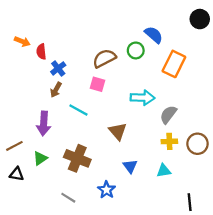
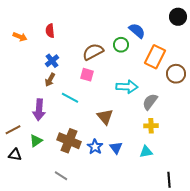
red semicircle: (41, 52) -> (50, 31), moved
brown circle: (198, 144) -> (176, 74), moved
blue star: (106, 190) -> (95, 147), moved

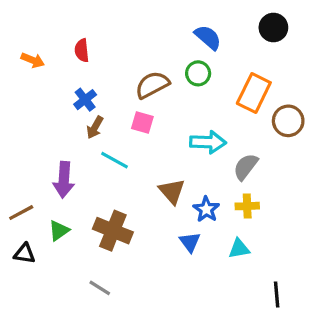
black circle: (178, 17) -> (273, 27), moved
blue semicircle: (137, 31) -> (208, 37), moved
brown arrow: (50, 80) -> (95, 127), moved
blue star: (95, 147) -> (206, 209), moved

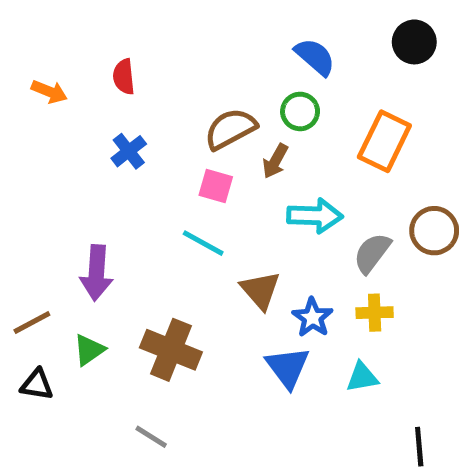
brown circle: (288, 121) -> (434, 231), moved
brown arrow: (95, 127) -> (275, 161), moved
cyan line: (115, 160) -> (203, 243), moved
blue triangle: (190, 242) -> (288, 367), size x1.4

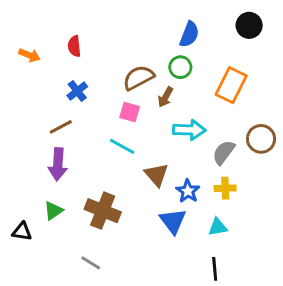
blue semicircle: (315, 57) -> (189, 34), turned 70
brown line: (32, 323) -> (61, 127), moved
black line: (419, 447) -> (215, 269), moved

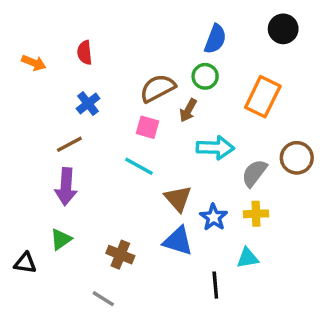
brown cross: (103, 211) -> (120, 255), moved, size x0.7
blue triangle: (173, 221) -> (178, 241), moved, turned -36
black line: (215, 269) -> (215, 285), moved

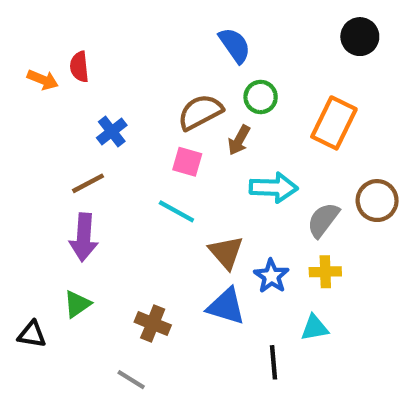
blue semicircle: (215, 39) -> (235, 45), moved, turned -56
red semicircle: (85, 53) -> (79, 67), moved

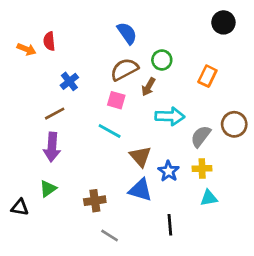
blue semicircle: (235, 45) -> (127, 33), moved
orange rectangle: (334, 123) -> (207, 76), size x0.7
brown cross: (153, 324) -> (95, 201), turned -30
cyan triangle: (315, 328) -> (209, 198), moved
gray line: (131, 380) -> (110, 236), moved

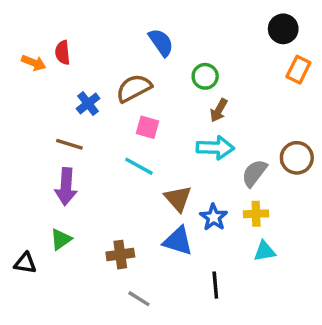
brown semicircle: (124, 69) -> (134, 88), moved
orange rectangle: (207, 76) -> (298, 70), moved
brown arrow: (148, 87) -> (219, 110), moved
brown line: (55, 114) -> (69, 144), turned 45

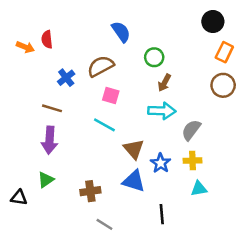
brown circle: (297, 158) -> (223, 85), moved

